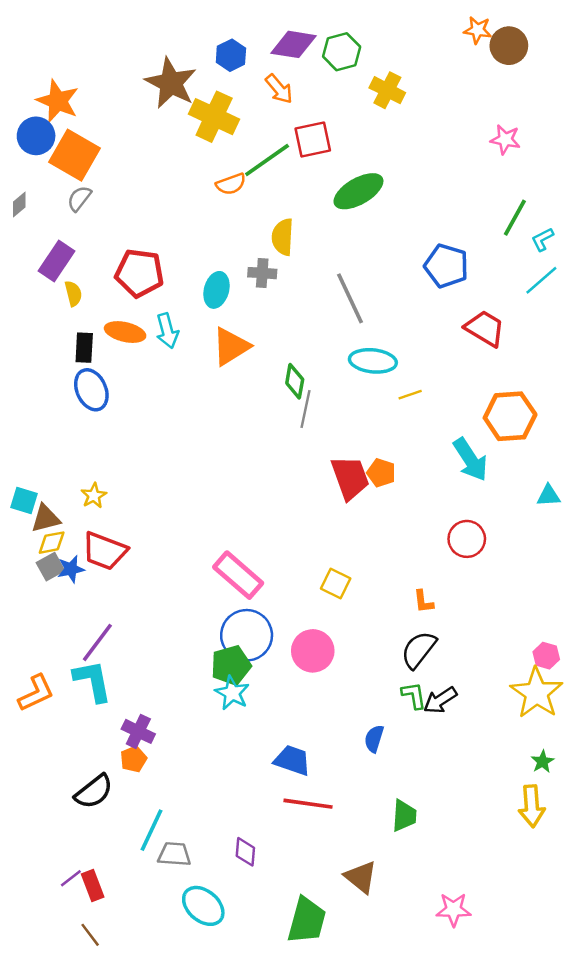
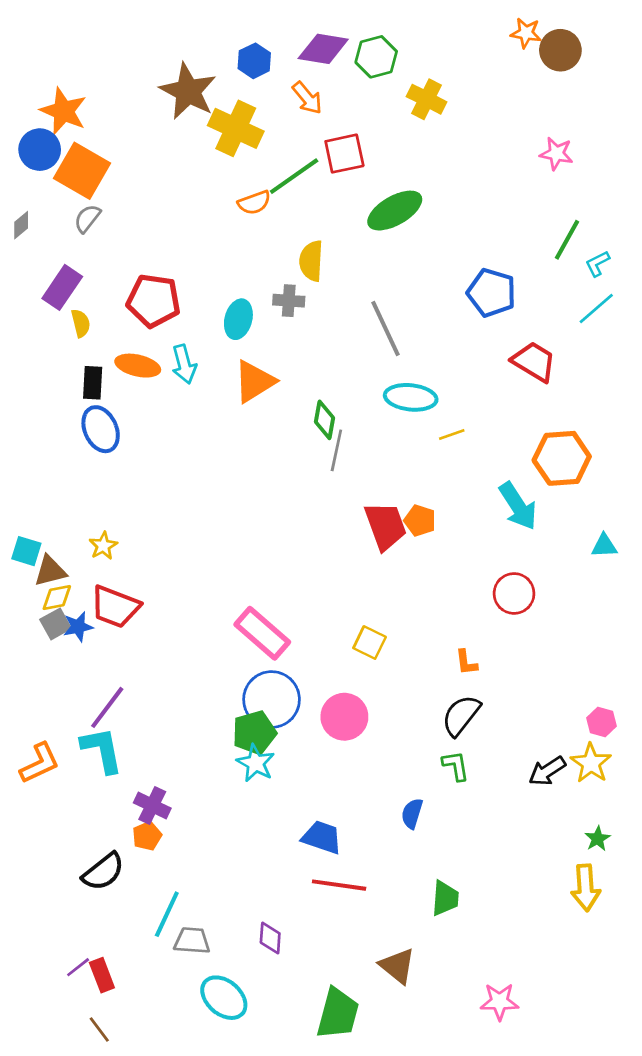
yellow star: (537, 693) -> (591, 763), size x0.7
black arrow: (440, 700) -> (547, 771), moved

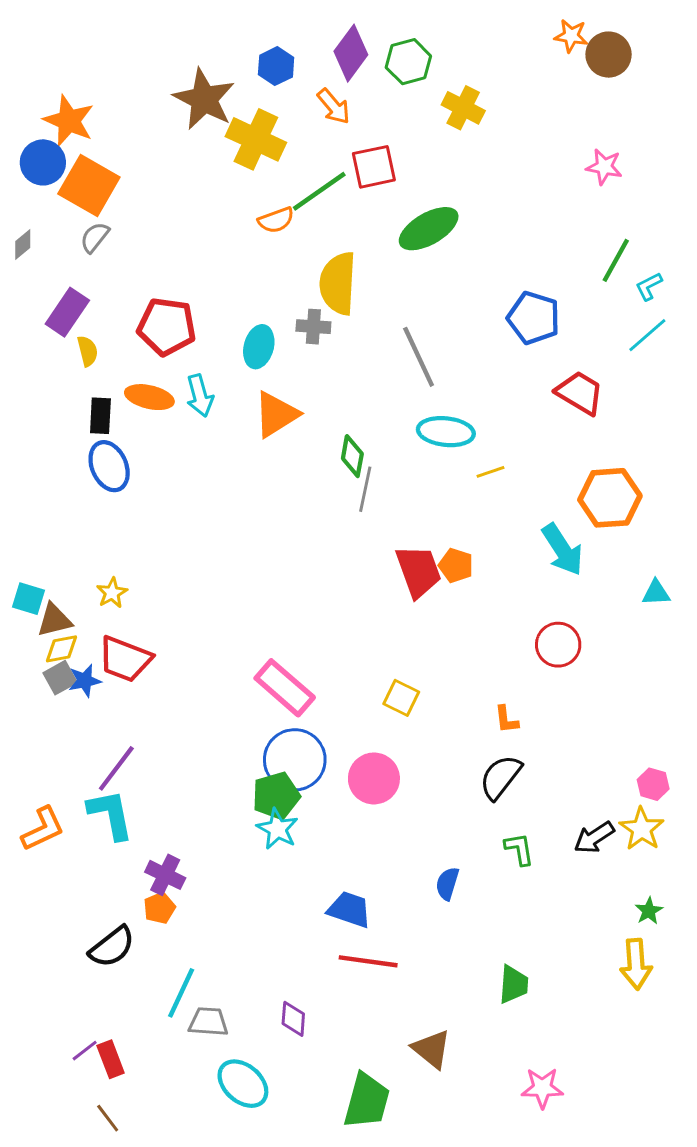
purple diamond: (323, 49) -> (351, 53), turned -63
yellow semicircle: (311, 261) -> (338, 283), size x1.4
green L-shape: (456, 766) -> (519, 849), moved
green trapezoid: (445, 898) -> (514, 984), moved

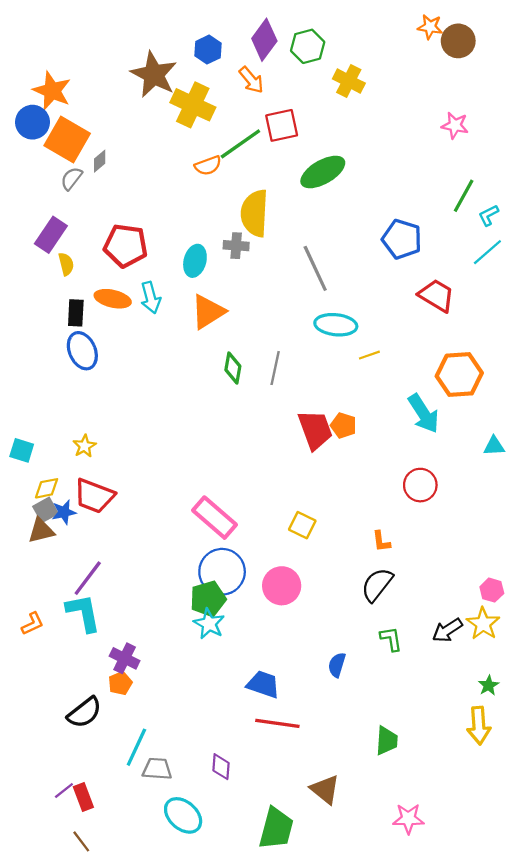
gray diamond: (23, 245) -> (100, 161), moved
green diamond: (352, 456) -> (233, 368), moved
brown triangle: (54, 620) -> (41, 531), moved
orange L-shape: (43, 829) -> (32, 624), size x0.7

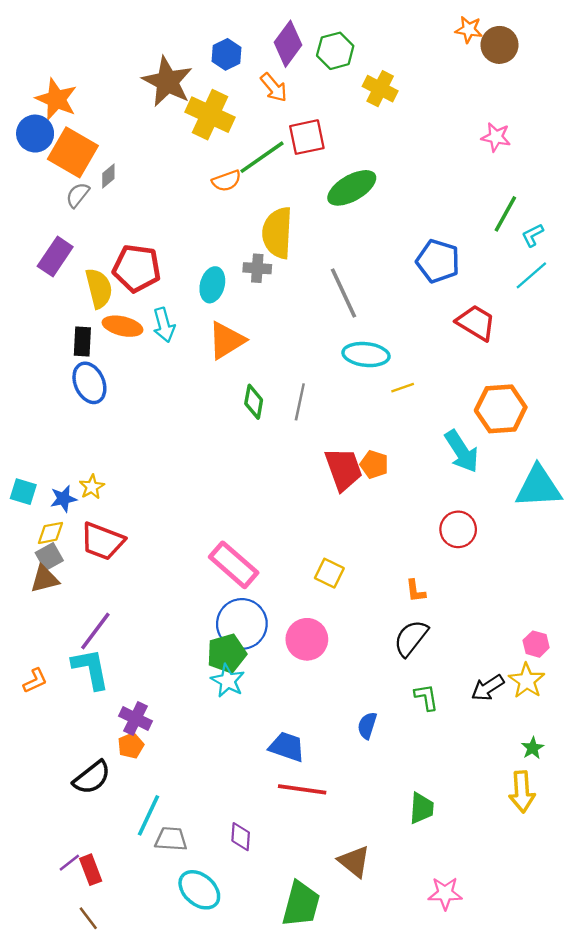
yellow semicircle: (66, 264) -> (99, 288), moved, size x1.6
cyan triangle: (494, 446) -> (538, 487), size x2.0
blue star: (64, 512) -> (63, 499), moved

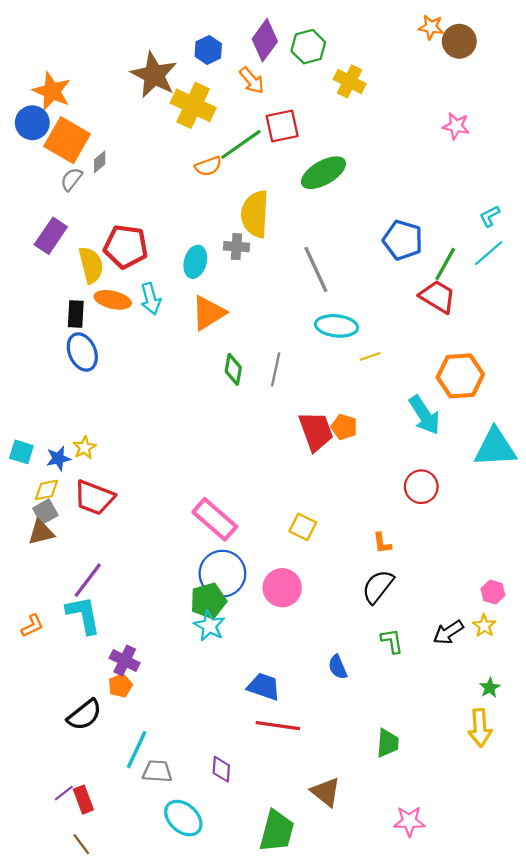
green line: (505, 214) -> (445, 264), moved
yellow star: (527, 681) -> (484, 626), size x0.7
blue semicircle: (367, 726) -> (338, 667), turned -40

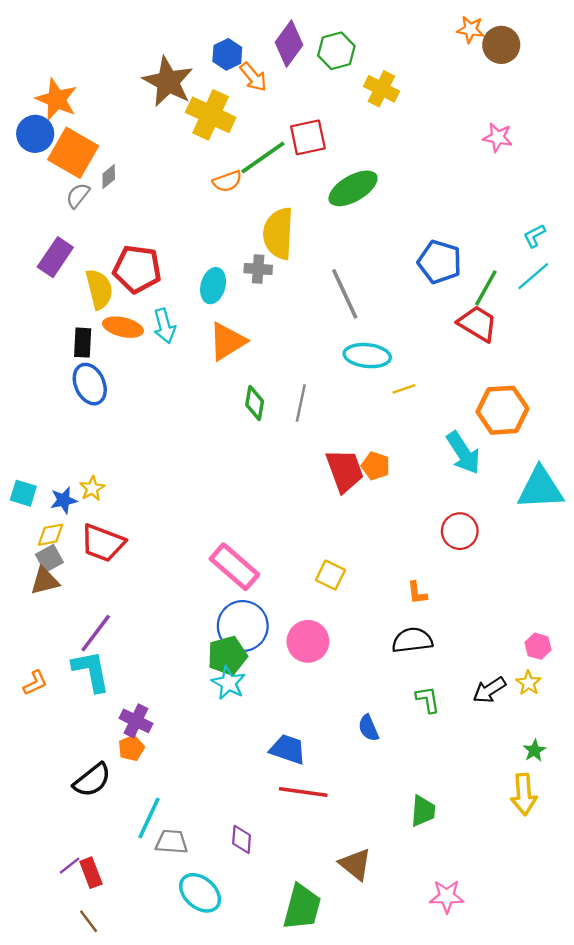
orange arrow: (252, 80) -> (253, 77), moved
black semicircle: (378, 587) -> (412, 640), turned 45

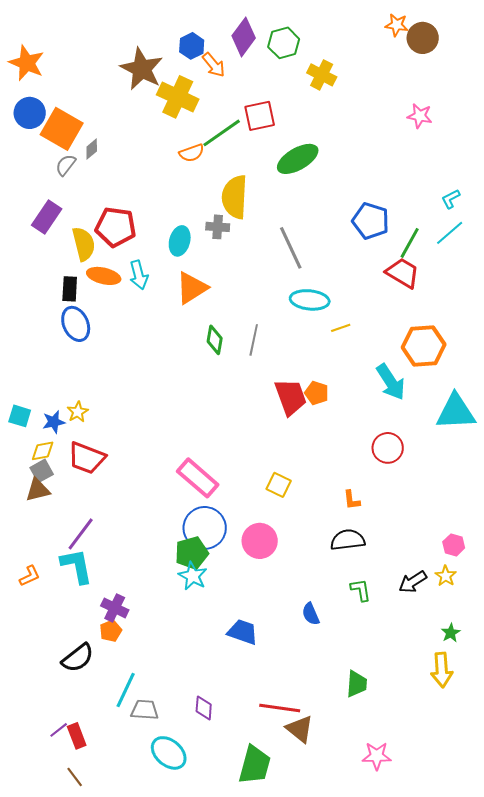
orange star: (57, 99) -> (27, 63), moved
red line: (303, 792) -> (280, 708), moved

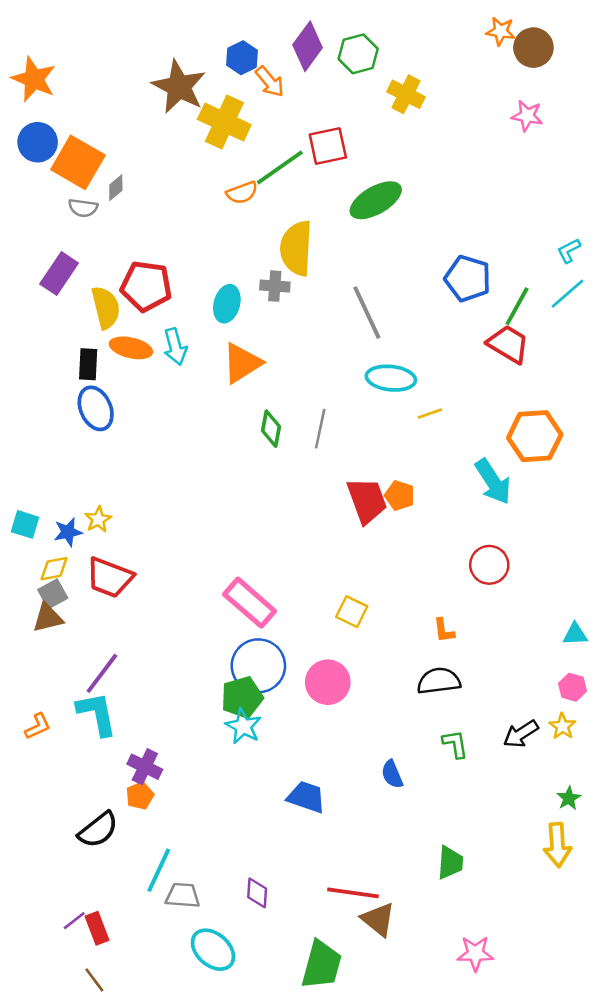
pink star: (420, 116) -> (527, 116), moved
gray semicircle: (66, 165) -> (83, 208), turned -120
cyan triangle: (456, 412) -> (575, 634), moved, size x0.5

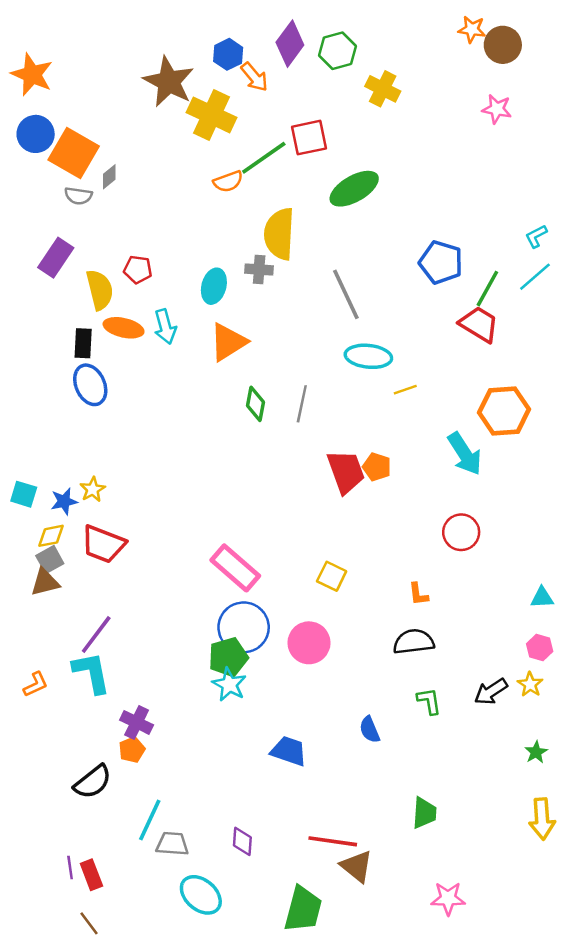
red pentagon: (146, 286) -> (138, 270), size x0.6
yellow arrow: (557, 845) -> (542, 819), moved
purple line: (74, 921) -> (70, 868), turned -60

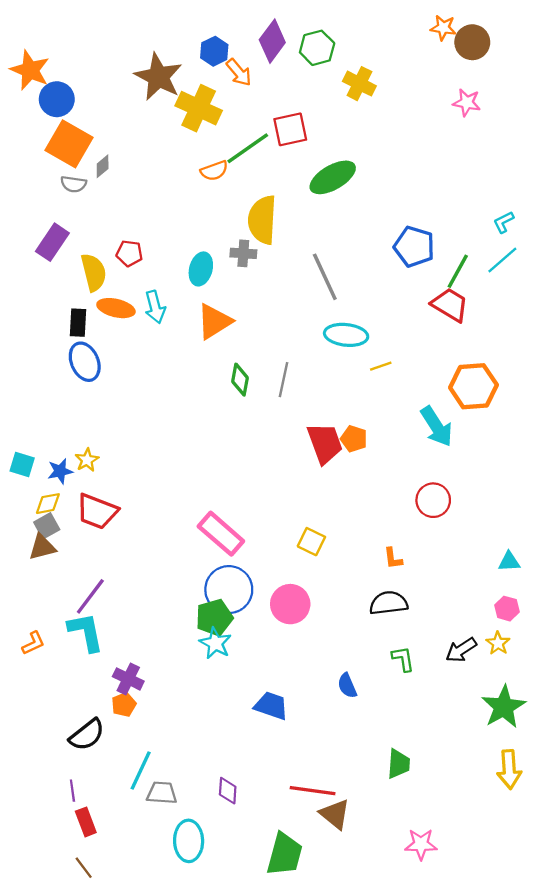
blue circle: (36, 134) -> (57, 99), moved
green star: (536, 752) -> (504, 707), size x2.0
purple line: (70, 868) -> (72, 791), moved
cyan ellipse: (201, 895) -> (189, 841), turned 48

